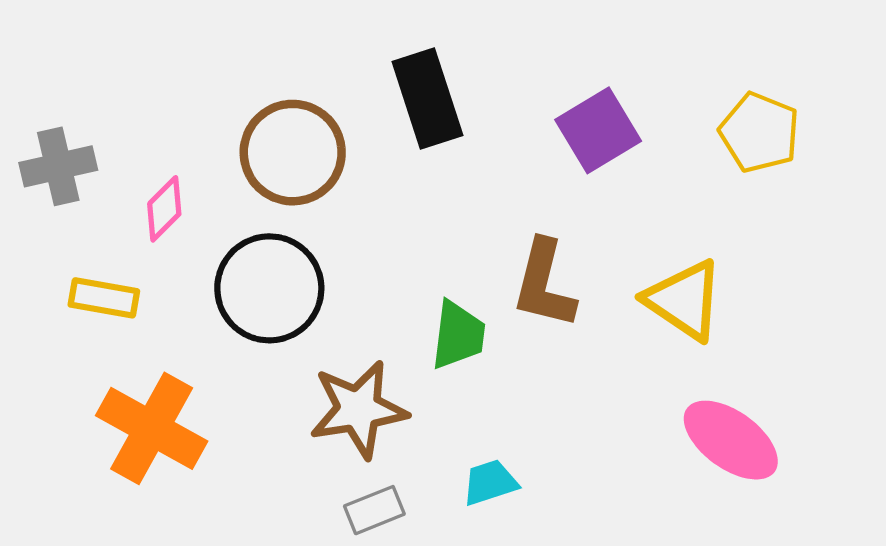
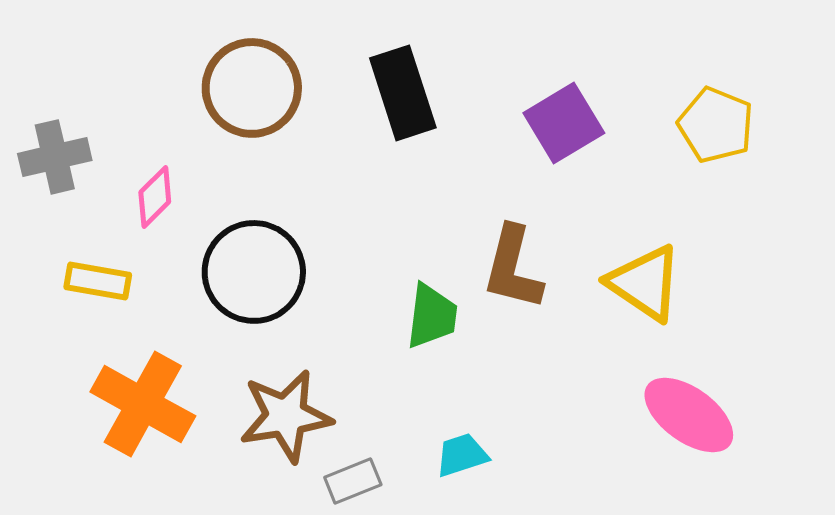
brown circle: (293, 153) -> (252, 88), moved
brown star: (358, 409) -> (286, 416), moved

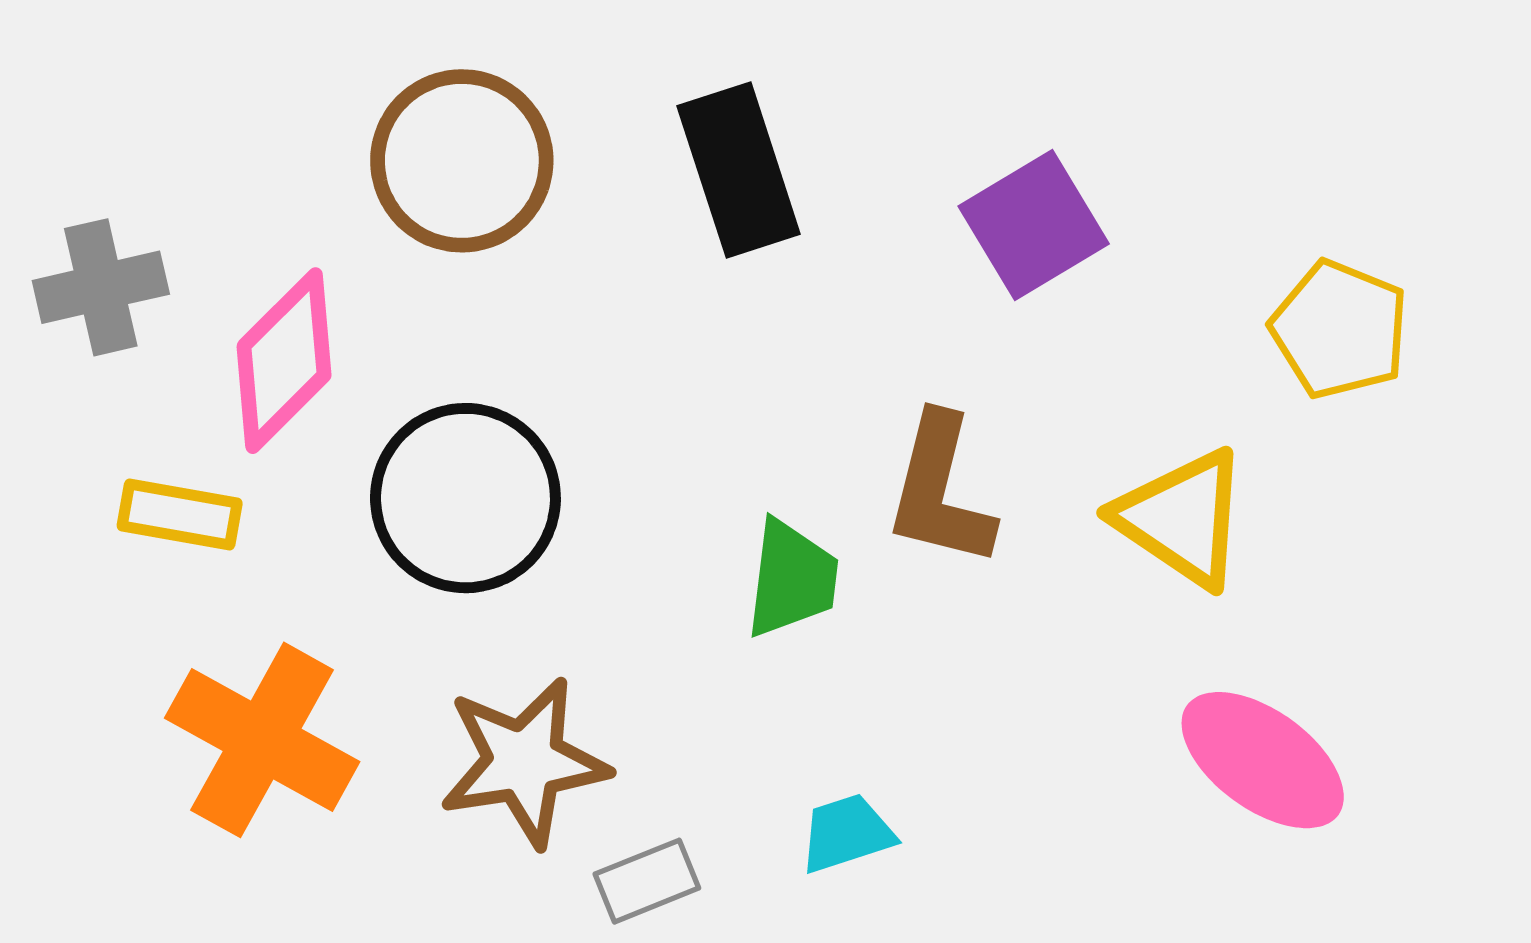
yellow pentagon: (716, 125) -> (1340, 329), moved
pink diamond: (155, 197) -> (284, 361), size x1.6

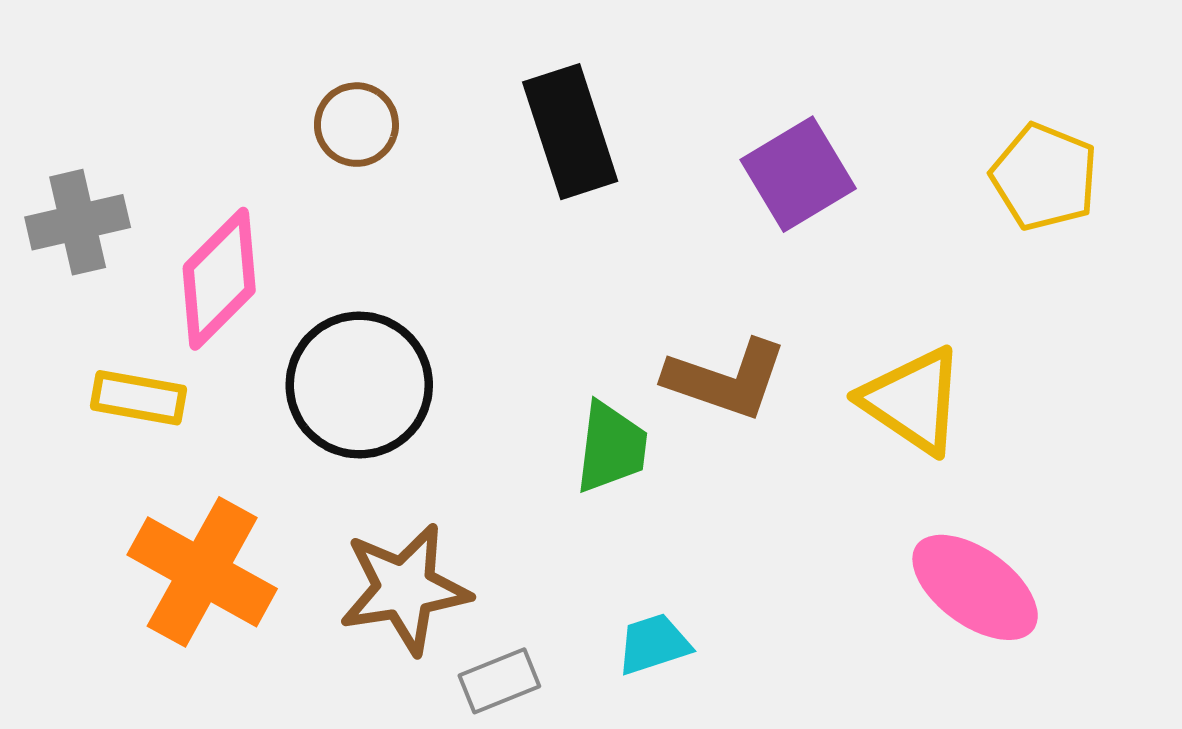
brown circle: (462, 161) -> (356, 125), size x0.6
yellow pentagon: (1340, 329) -> (1044, 177), moved
brown L-shape: (940, 491) -> (726, 379), turned -85

